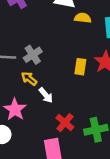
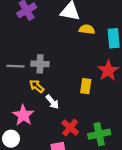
gray cross: (33, 55) -> (40, 64), turned 36
yellow rectangle: (80, 67) -> (86, 86), moved

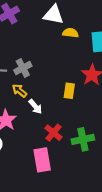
gray cross: (40, 64) -> (23, 68), turned -30

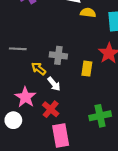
gray cross: (23, 68) -> (58, 55), moved, turned 35
red cross: (53, 133) -> (51, 109), moved

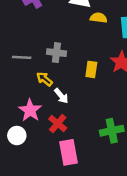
gray cross: (58, 55) -> (56, 53), moved
yellow rectangle: (87, 69) -> (91, 69), moved

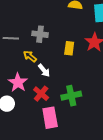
green cross: (112, 131) -> (71, 96), moved

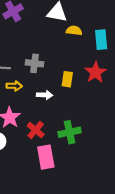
yellow arrow: (30, 56) -> (14, 86), moved, turned 144
white arrow: (44, 70) -> (45, 95), moved, turned -48

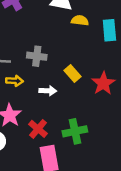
red star: (96, 72) -> (103, 83), moved
yellow rectangle: (67, 79) -> (73, 73), turned -49

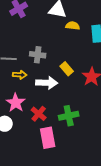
white arrow: (48, 91) -> (47, 83), size x1.5

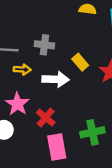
green cross: (69, 116) -> (92, 132), moved

